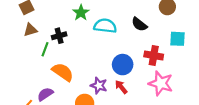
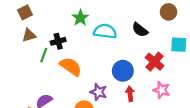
red cross: (154, 56) -> (155, 62), turned 30
orange semicircle: (63, 72) -> (71, 67), moved
pink star: (161, 83) -> (162, 90), size x0.7
red arrow: (121, 87) -> (130, 94), moved, turned 32

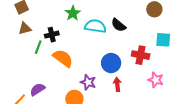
black semicircle: (140, 30) -> (119, 25), moved
red cross: (155, 62) -> (141, 55), turned -30
pink star: (162, 90) -> (156, 80), moved

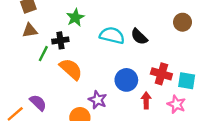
green star: (73, 13) -> (75, 18), moved
cyan square: (163, 40) -> (187, 81), moved
red arrow: (117, 84) -> (146, 100), moved
purple semicircle: (38, 89) -> (38, 103), turned 70

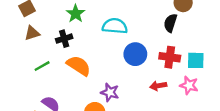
black semicircle: (139, 37) -> (170, 23), moved, turned 72
green line: (43, 54) -> (42, 66), moved, turned 42
blue circle: (126, 80) -> (135, 54), moved
red arrow: (146, 100) -> (158, 86), turned -91

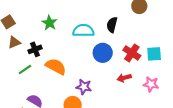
black semicircle: (170, 23) -> (112, 25), moved
black cross: (64, 39) -> (35, 49), moved
red cross: (170, 57) -> (132, 53), turned 30
pink star: (189, 85) -> (151, 84), moved

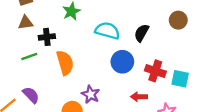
red cross: (132, 53) -> (155, 71), turned -30
orange semicircle: (56, 66) -> (65, 63), turned 30

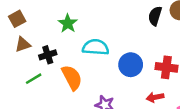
cyan semicircle: (107, 31) -> (96, 47), moved
black semicircle: (142, 33) -> (155, 16), moved

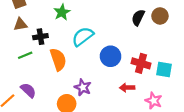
cyan semicircle: (96, 47) -> (83, 37), turned -50

